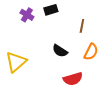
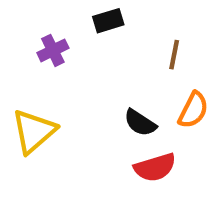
purple cross: (27, 15) -> (53, 50), moved, turned 32
black semicircle: (60, 51) -> (140, 123), moved

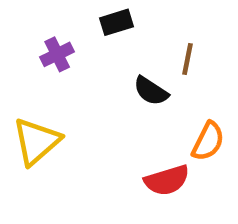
orange semicircle: (193, 110) -> (208, 141), moved
black semicircle: (140, 123) -> (151, 91), moved

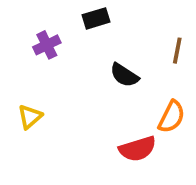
brown line: (187, 59) -> (177, 51), moved
yellow triangle: (36, 141) -> (30, 117), size x0.6

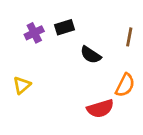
black rectangle: (96, 18) -> (65, 27), moved

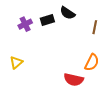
black semicircle: (91, 55) -> (68, 13), moved
red semicircle: (100, 109) -> (74, 80), turned 30

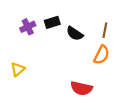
black semicircle: (68, 13) -> (75, 34), moved
orange semicircle: (92, 62) -> (102, 55), moved

